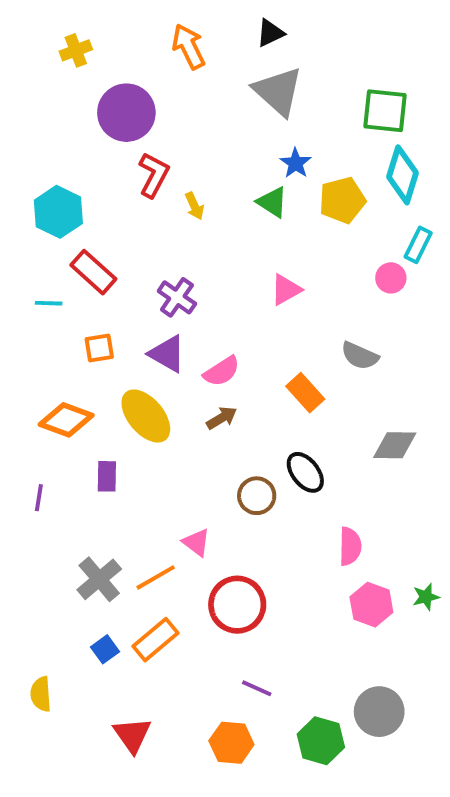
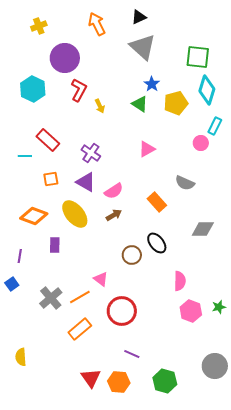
cyan hexagon: (58, 212) -> (33, 89), moved
blue square: (105, 649) -> (12, 284), moved
gray circle: (379, 712) -> (215, 366), moved
red triangle: (132, 735) -> (91, 378), moved

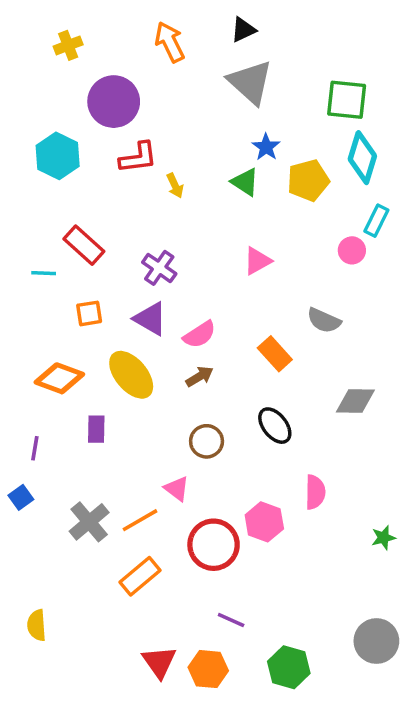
red L-shape: (79, 90) -> (138, 158), turned 55
brown circle: (132, 255) -> (207, 441), moved
pink hexagon: (191, 311) -> (264, 522), moved

